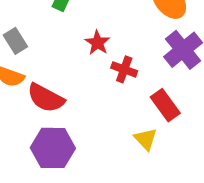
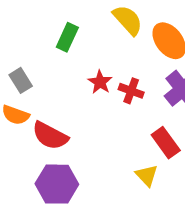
red cross: (124, 69) -> (131, 91), moved

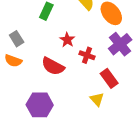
red cross: (131, 91) -> (87, 55), moved
red semicircle: (50, 136) -> (53, 66), moved

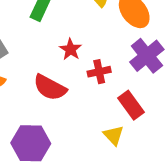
red cross: (87, 55) -> (99, 72), turned -32

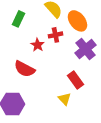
red cross: (99, 72) -> (55, 35), moved

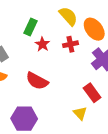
red star: (37, 45) -> (42, 44), moved

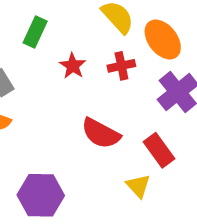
green rectangle: (31, 27) -> (35, 32), moved
red semicircle: (37, 81) -> (101, 133), moved

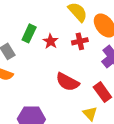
green rectangle: (35, 32) -> (29, 33), moved

